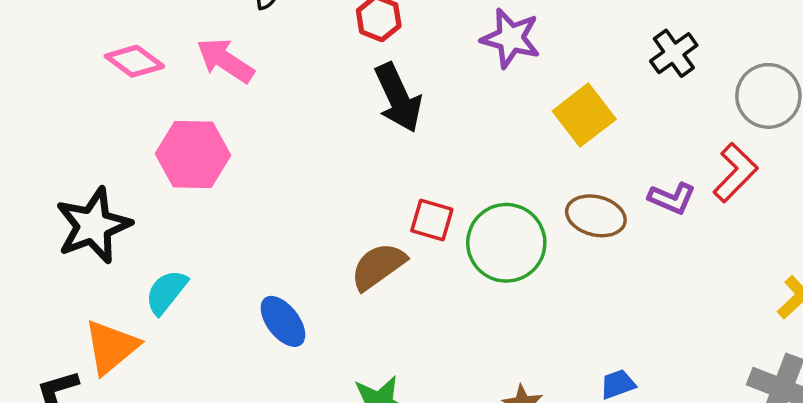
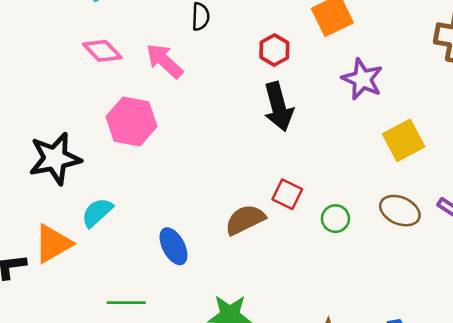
green circle: (506, 243) -> (335, 219), size x0.5

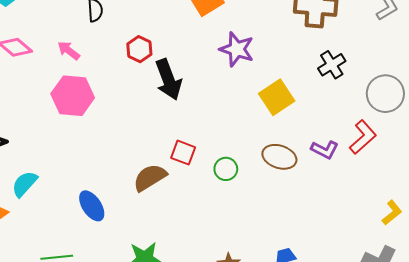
red hexagon: (274, 50) -> (139, 49), moved
pink arrow: (165, 61) -> (69, 51), size x0.7
pink hexagon: (131, 122) -> (73, 96), moved

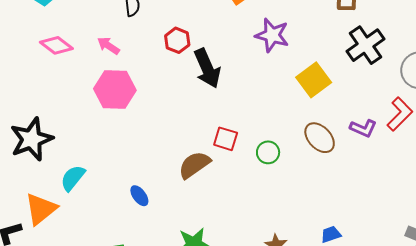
black cross: (332, 65) -> (366, 45), size x1.4
brown ellipse: (279, 157) -> (320, 138), turned 32
blue ellipse: (92, 206) -> (139, 196), size x0.7

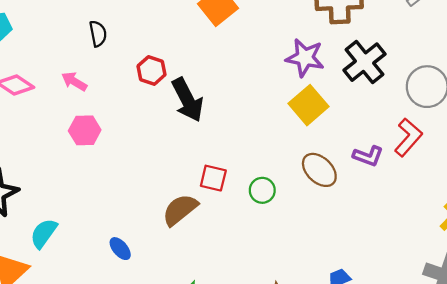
purple star: (272, 35) -> (305, 58), moved
pink hexagon: (115, 89) -> (85, 130), size x0.7

